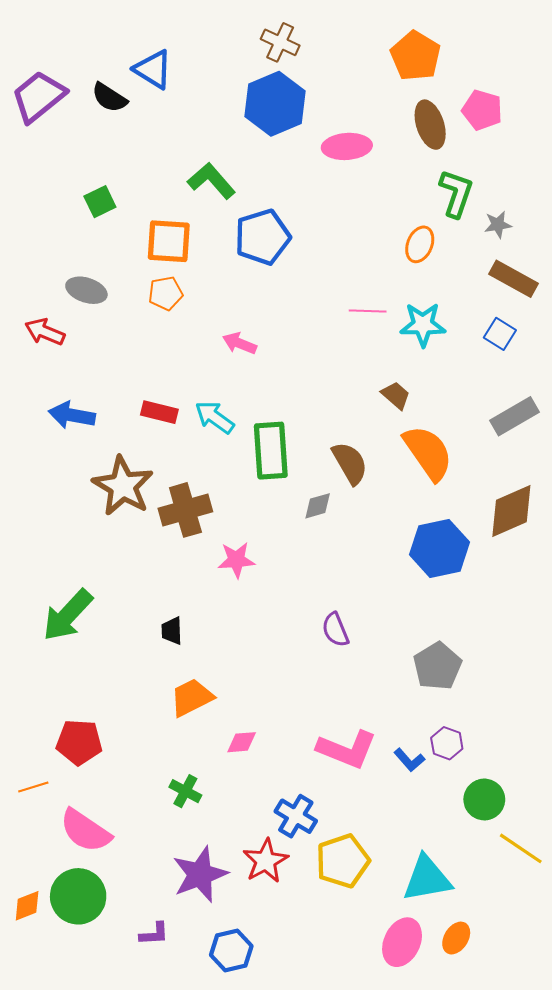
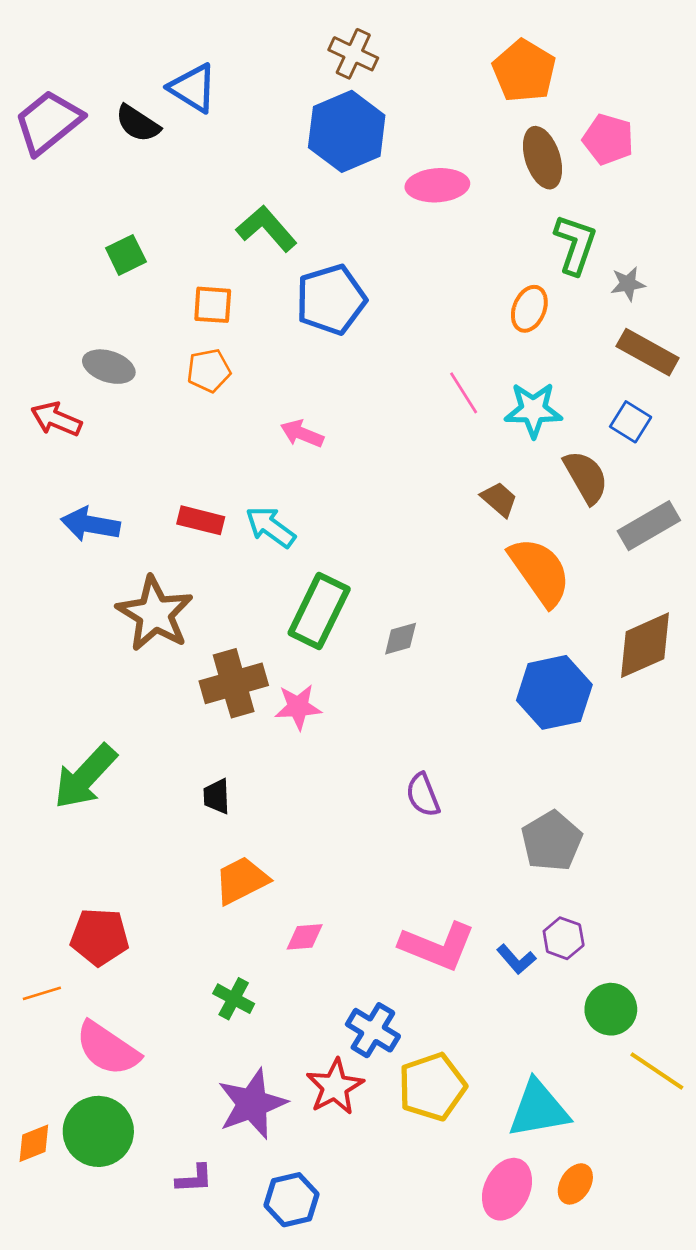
orange square: (169, 241) -> (213, 305), size x0.7
pink line: (368, 311) -> (464, 393), turned 56
green rectangle: (271, 451) -> (319, 611), moved, turned 30
brown semicircle: (350, 463) -> (586, 477), moved
brown cross: (185, 510) -> (234, 683), moved

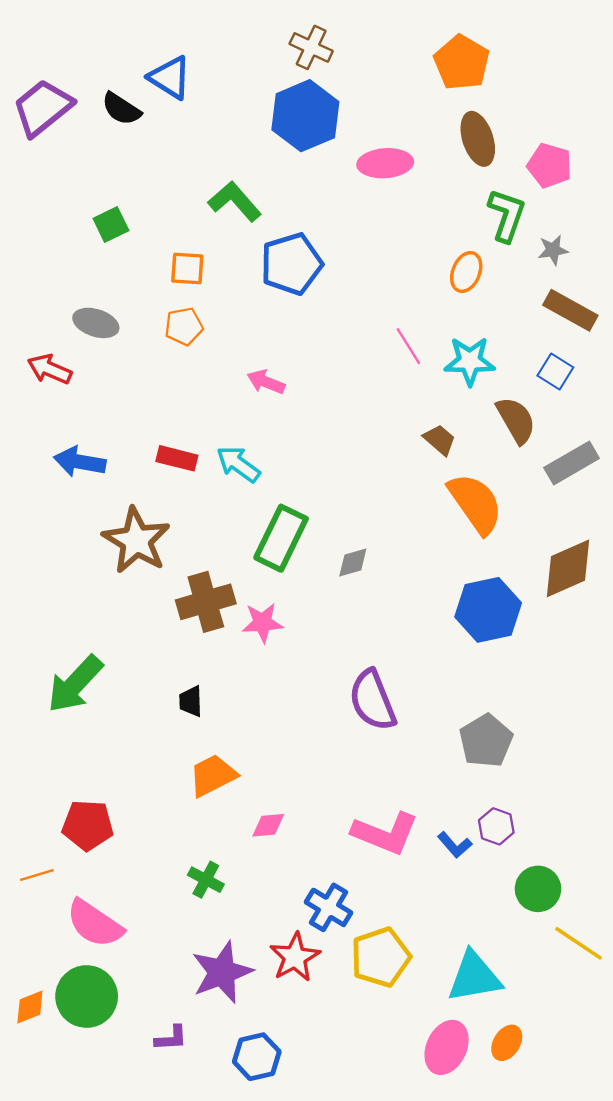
pink pentagon: (608, 139) -> (550, 166), moved
purple semicircle: (423, 795) -> (372, 700), size x1.6

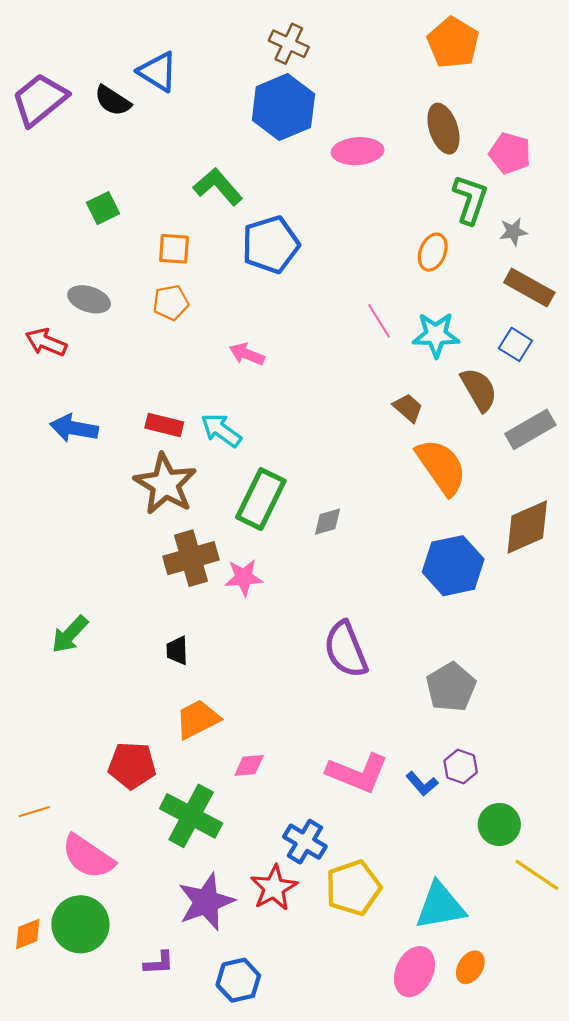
orange pentagon: (462, 62) -> (453, 43), moved
brown star: (136, 541) -> (165, 484), moved
green arrow: (75, 684) -> (70, 634), size x0.7
red pentagon: (88, 825) -> (132, 765), moved
green cross: (206, 880) -> (191, 816), size x1.8

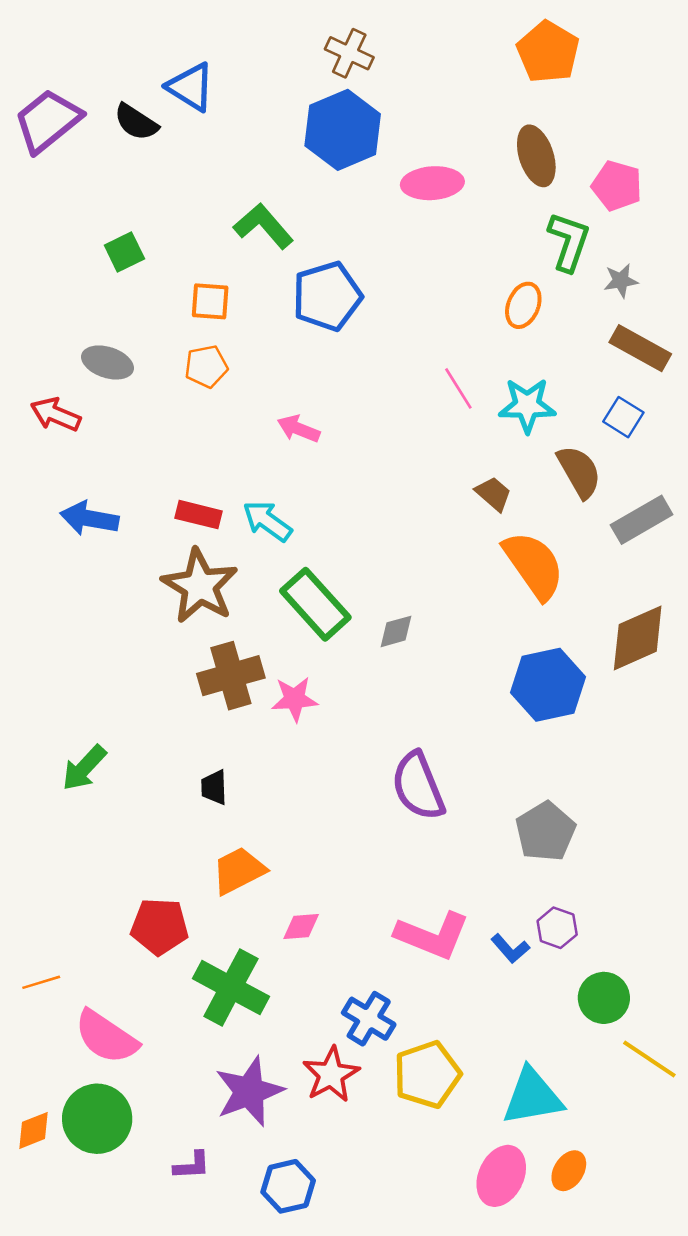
green rectangle: (261, 499) -> (315, 604), turned -68

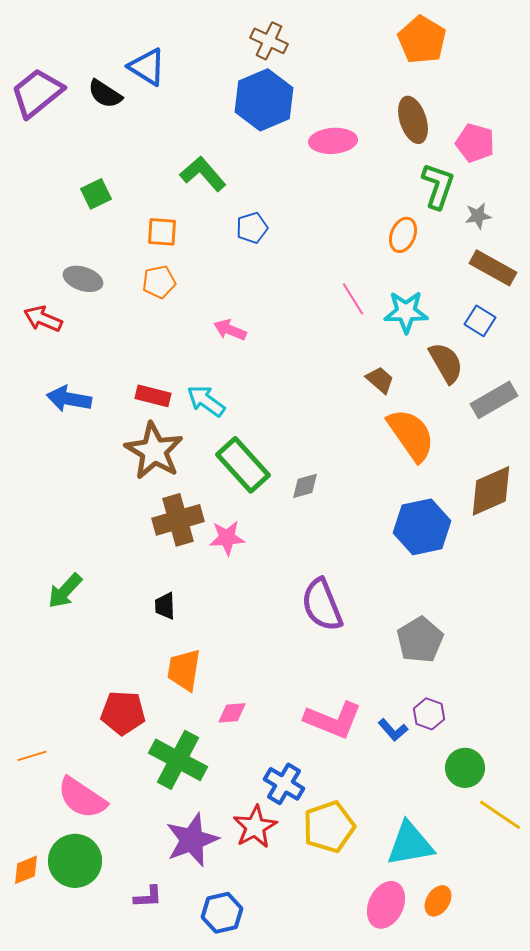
blue pentagon: (327, 296) -> (252, 228), size x0.6
orange trapezoid: (239, 871) -> (184, 670), turned -54

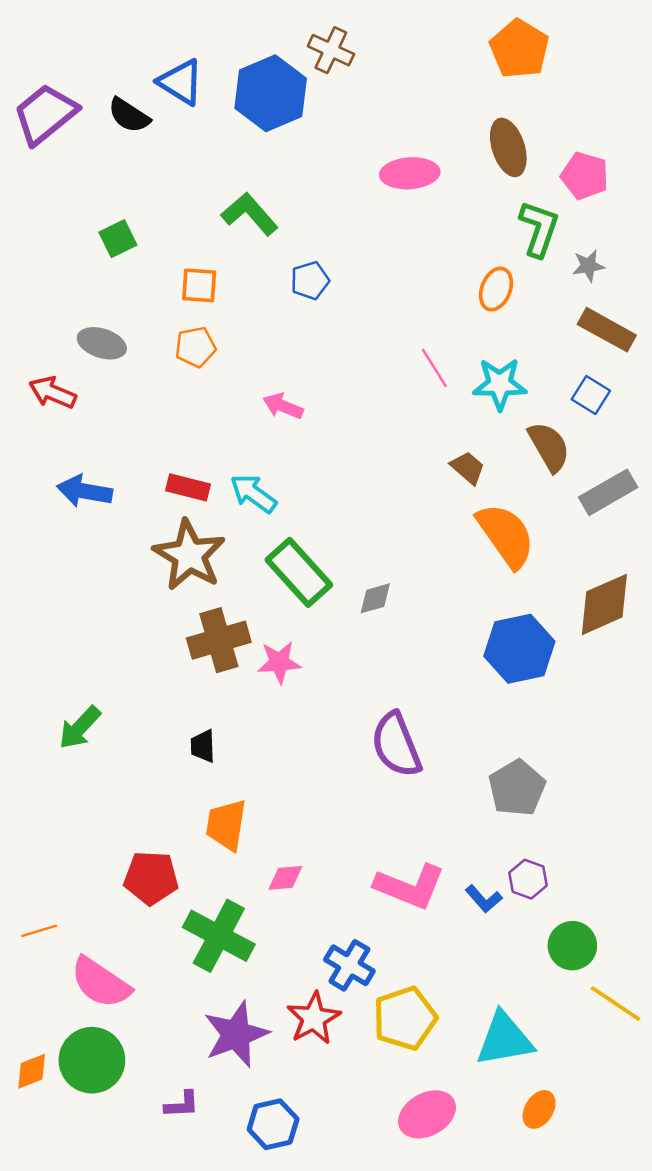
blue hexagon: (264, 100) -> (271, 93), moved
pink ellipse: (386, 905) -> (427, 1114), moved, turned 36

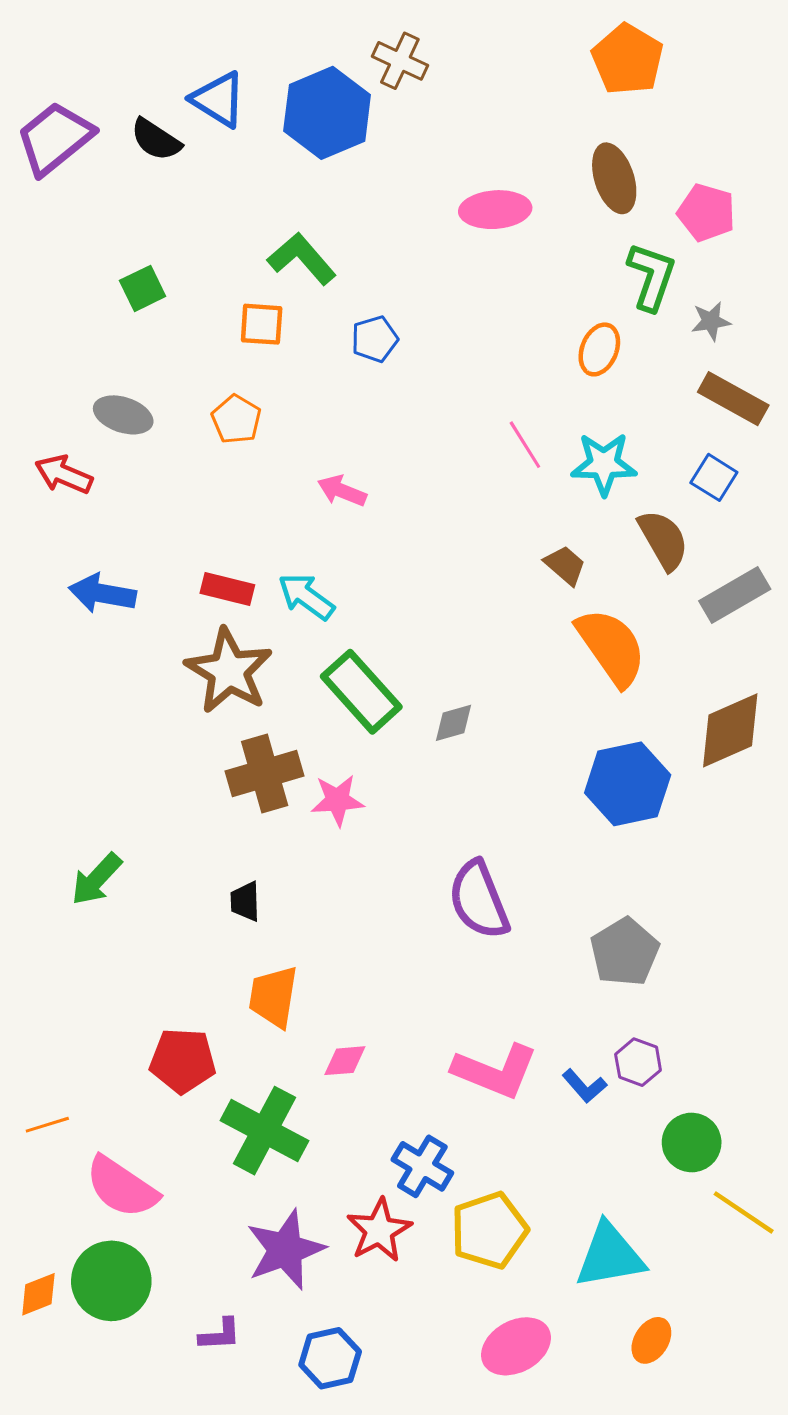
orange square: (199, 285) -> (262, 324), moved
orange pentagon: (195, 347) -> (236, 419), turned -30

